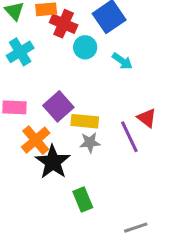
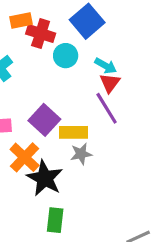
red triangle: (147, 118) -> (110, 83), moved, turned 35
purple line: (129, 137) -> (107, 108), moved
green rectangle: (83, 199) -> (55, 220), moved, turned 35

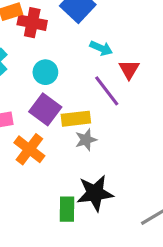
cyan circle: (66, 56) -> (45, 72), moved
red triangle: (110, 83) -> (129, 69), moved
black star: (45, 178) -> (95, 193), moved, turned -30

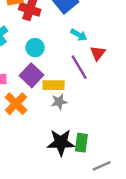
green rectangle: (67, 209) -> (81, 143), moved

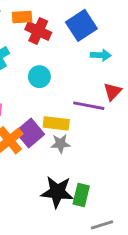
cyan arrow: (79, 35) -> (101, 55), moved, turned -35
purple line: (79, 67) -> (89, 106), turned -55
purple square: (31, 75) -> (30, 133), moved

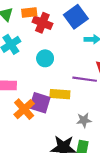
purple square: (30, 133) -> (40, 103), turned -30
gray star: (60, 144) -> (84, 120), moved

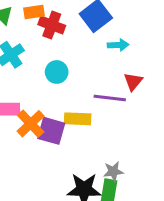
orange cross: (24, 109) -> (31, 124), moved
gray star: (84, 120) -> (113, 171), moved

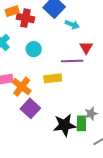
cyan arrow: (118, 45) -> (72, 25), turned 32
purple square: (51, 131) -> (30, 108), moved, turned 36
gray star: (113, 171) -> (91, 114), moved

